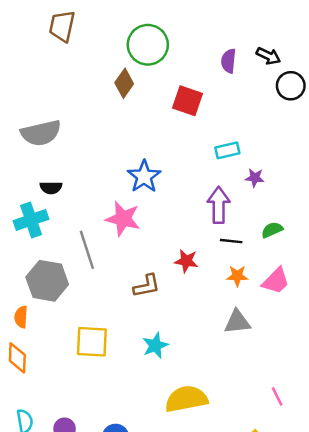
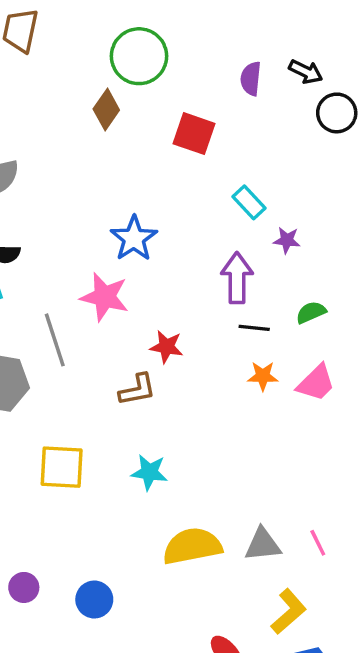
cyan rectangle: (227, 150) -> (249, 202), turned 60
red star: (186, 261) -> (167, 347), moved
gray triangle: (237, 322) -> (263, 544), moved
cyan star: (155, 345) -> (149, 472), turned 30

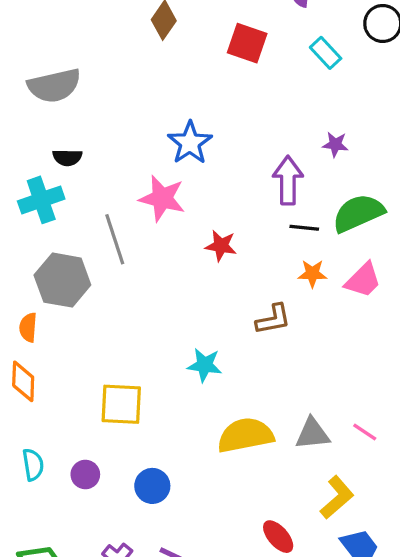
cyan rectangle: (249, 202) -> (326, 53), moved
green semicircle: (311, 312) -> (358, 213), size x1.8
brown L-shape: (137, 390) -> (273, 319), moved
yellow square: (62, 467) -> (121, 404), moved
pink line: (318, 543) -> (365, 432), turned -30

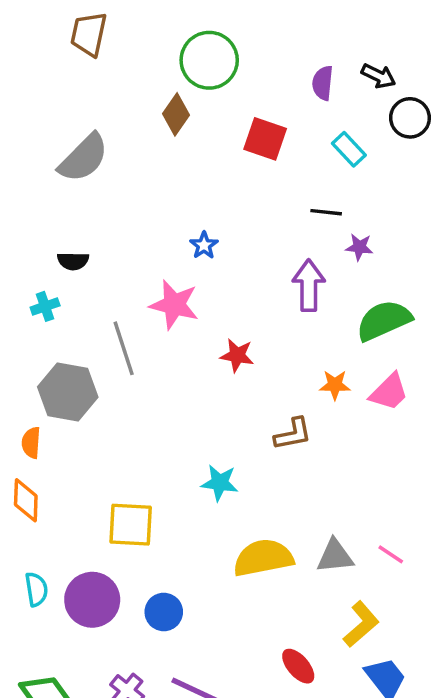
gray semicircle: (54, 86) -> (83, 158), moved, turned -32
blue star: (190, 143) -> (204, 245), size x0.6
cyan cross: (41, 200) -> (45, 306), size x0.6
black line: (304, 228) -> (326, 212), moved
purple circle: (85, 474) -> (92, 600), size x1.8

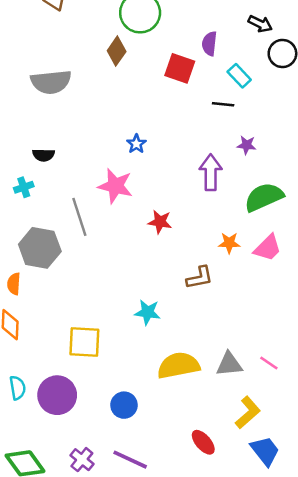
purple semicircle: (323, 83) -> (209, 44), moved
gray semicircle: (83, 158) -> (51, 82), turned 39
black line: (326, 212) -> (223, 104), moved
blue circle: (164, 612) -> (124, 405), moved

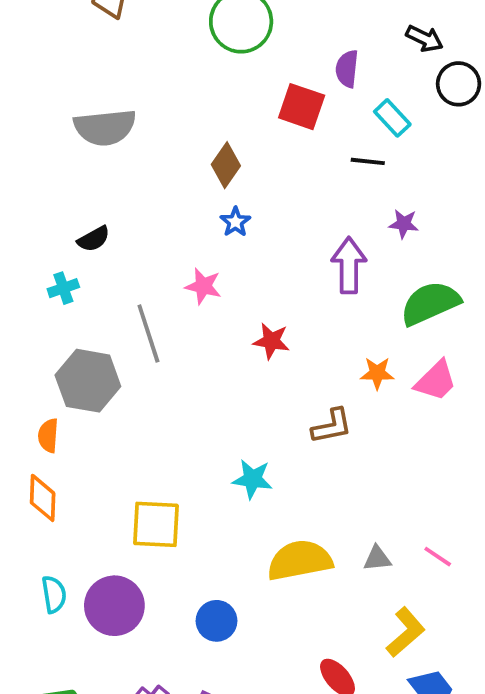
brown diamond: (117, 51) -> (226, 165), moved
black semicircle: (44, 155) -> (94, 239), turned -30
pink star: (115, 186) -> (203, 286), size x0.7
gray triangle: (229, 364) -> (377, 558), size x0.7

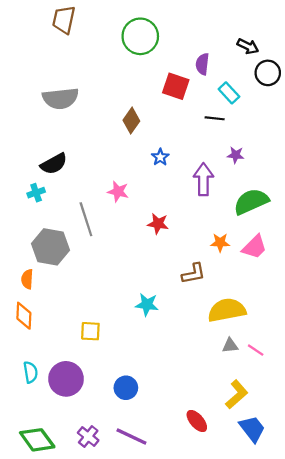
blue star: (235, 222) -> (160, 157), moved
black semicircle: (94, 239) -> (54, 164), size x1.4
yellow square: (156, 524) -> (90, 331), size x0.7
gray triangle: (377, 558) -> (230, 346), moved
yellow semicircle: (300, 560) -> (227, 310), moved

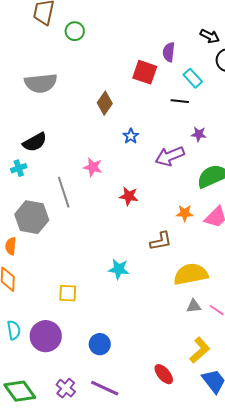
green circle: (140, 36) -> (75, 31), moved, size x0.6
purple arrow: (203, 179) -> (170, 156), turned -112

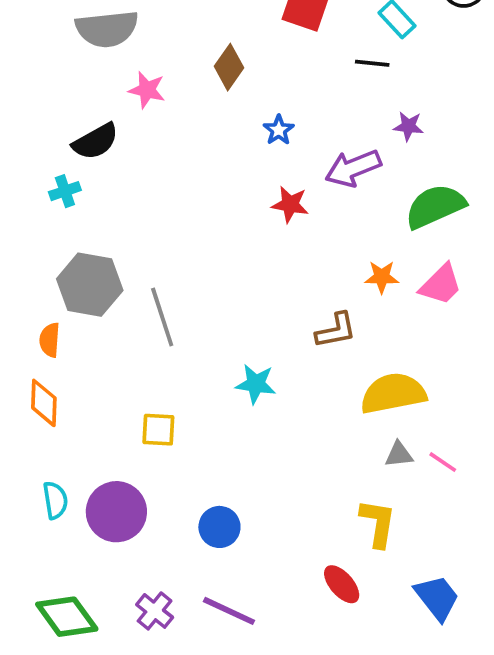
pink star: (93, 167) -> (147, 90), moved
gray line: (64, 192) -> (162, 317), moved
red star: (129, 196) -> (290, 204), moved
yellow L-shape: (200, 350) -> (378, 523), moved, turned -40

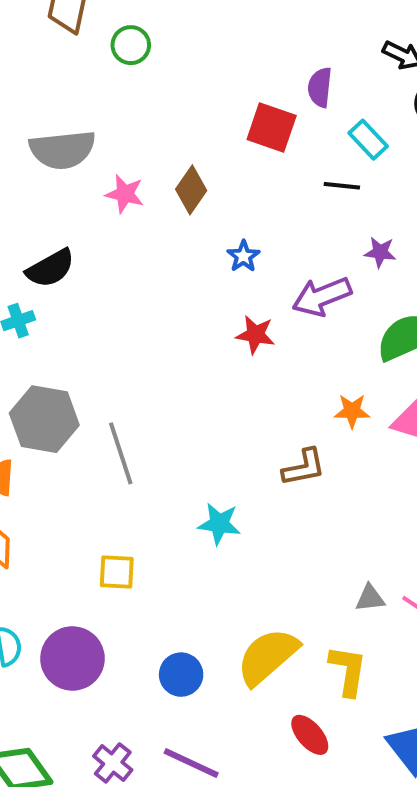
pink star: (147, 90) -> (125, 194), moved
yellow semicircle: (393, 393) -> (268, 656), moved, turned -30

